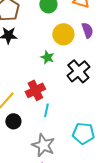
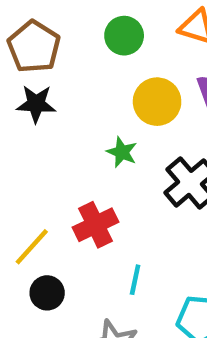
cyan line: (46, 110) -> (135, 280), moved

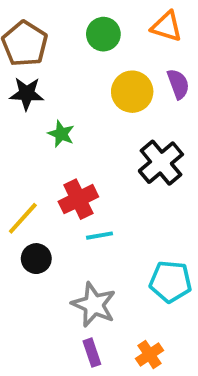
green star: (122, 152) -> (61, 134), moved
cyan line: (135, 280) -> (100, 236), moved, turned 68

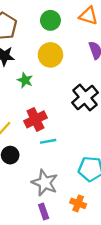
yellow circle: (132, 92) -> (50, 55), moved
orange cross: (149, 354) -> (78, 203), moved, turned -35

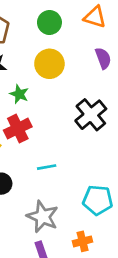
red cross: (35, 119) -> (18, 129), moved
orange cross: (78, 203) -> (83, 241), turned -35

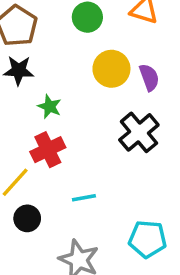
purple semicircle: (103, 58) -> (149, 77), moved
yellow circle: (49, 64) -> (111, 69), moved

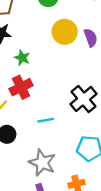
black cross: (139, 132) -> (83, 99), moved

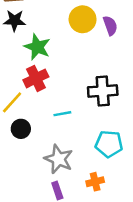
green star: (22, 58) -> (37, 47), size x1.5
black cross: (83, 99) -> (103, 91), turned 36

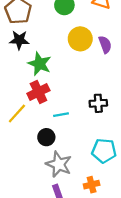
black cross: (103, 91) -> (98, 103), size x0.7
cyan line: (62, 114) -> (61, 115), moved
black circle: (21, 129) -> (46, 137), moved

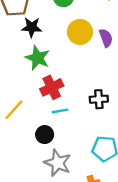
black star: (19, 40) -> (32, 27), moved
red cross: (38, 92) -> (52, 87), moved

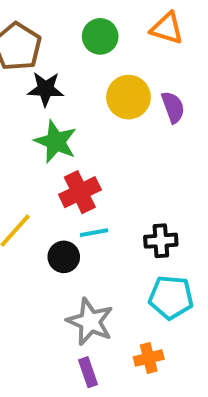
black cross: (99, 99) -> (161, 241), moved
black circle: (45, 135) -> (64, 257), moved

